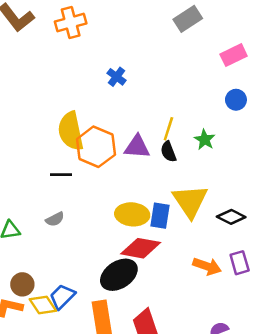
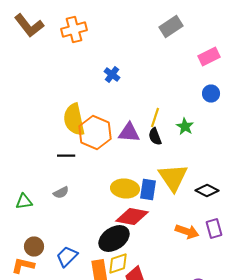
yellow diamond: (43, 305) -> (118, 264), moved, turned -75

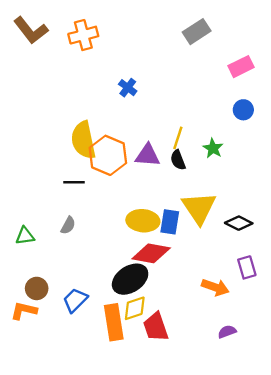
gray semicircle: (61, 192) -> (68, 225), turned -35
orange arrow: (187, 232) -> (215, 287), moved

